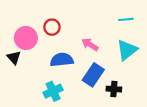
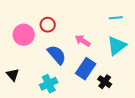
black triangle: (14, 58) -> (13, 75), moved
blue semicircle: (62, 60) -> (57, 55), turned 55
black cross: (114, 89) -> (105, 82), turned 32

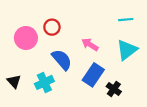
cyan cross: (49, 84) -> (44, 82), moved

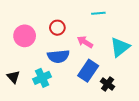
cyan line: (126, 20) -> (98, 13), moved
red circle: (52, 27) -> (57, 28), moved
blue semicircle: (62, 60) -> (58, 56), turned 125

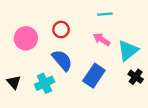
pink arrow: (85, 42) -> (102, 39), moved
blue semicircle: (58, 56) -> (62, 60), turned -125
black cross: (108, 84) -> (136, 77), moved

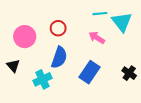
cyan triangle: (128, 50) -> (122, 22), moved, turned -30
blue semicircle: (62, 60) -> (59, 57), turned 60
black triangle: (14, 82) -> (13, 66), moved

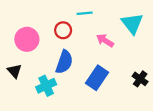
cyan line: (100, 14) -> (85, 13), moved

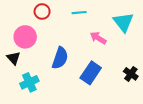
red circle: (63, 30) -> (42, 12), moved
black triangle: (14, 71) -> (14, 58), moved
cyan cross: (46, 86) -> (29, 82), moved

